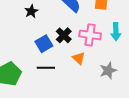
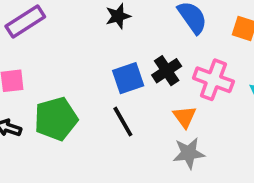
black line: (46, 68) -> (123, 122), turned 48
gray star: (108, 70) -> (189, 153), moved

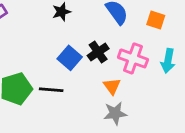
blue square: (128, 78) -> (70, 58), turned -30
black line: (123, 122) -> (51, 90), moved, turned -55

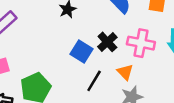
black line: (51, 90) -> (94, 81), moved, turned -55

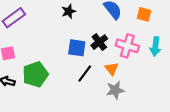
blue square: (82, 51) -> (77, 48), turned -30

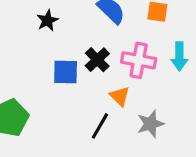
black line: (85, 73) -> (100, 126), moved
gray star: (115, 90) -> (150, 124), moved

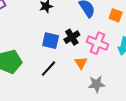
black line: (100, 126) -> (48, 69), moved

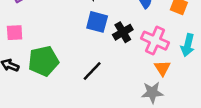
blue square: (51, 41) -> (97, 22), moved
orange triangle: (81, 63) -> (162, 68), moved

